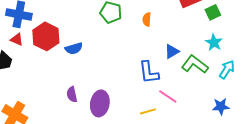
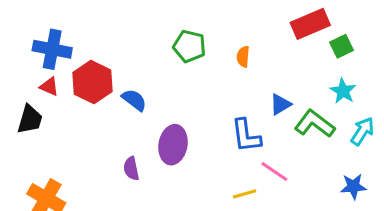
blue semicircle: (74, 48) -> (134, 100), turned -126
purple ellipse: (100, 103) -> (173, 145), moved

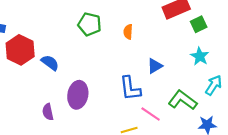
green L-shape: (315, 124) -> (183, 100), moved

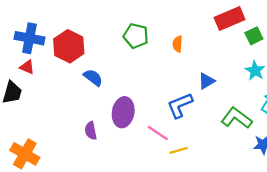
red hexagon: (20, 50) -> (69, 46), moved
blue L-shape: (130, 88) -> (180, 105), turned 75
pink line: (151, 114) -> (158, 133), moved

